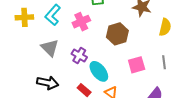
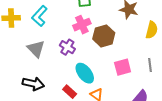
pink cross: (81, 22) -> (82, 25), moved
purple cross: (79, 56) -> (67, 47), moved

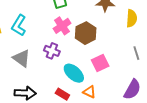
pink square: (123, 67) -> (100, 63), moved

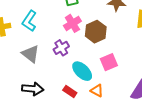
purple cross: (52, 51) -> (61, 48), turned 35

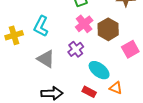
pink square: (109, 62) -> (130, 49), moved

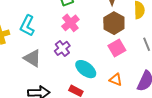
brown hexagon: (108, 29) -> (114, 23), moved
orange triangle: (116, 88) -> (116, 80), moved

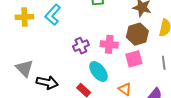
pink cross: (70, 23) -> (109, 44), moved, turned 30
gray triangle: (32, 58) -> (24, 68), moved

